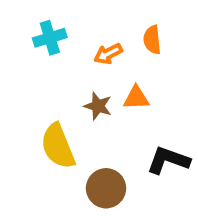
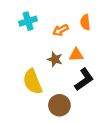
black L-shape: (168, 160) -> (84, 79), moved, turned 125

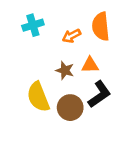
orange semicircle: (85, 22) -> (101, 26), size x1.5
brown circle: (59, 105) -> (70, 108), moved

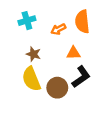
brown star: (65, 70) -> (33, 54), moved

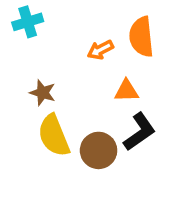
cyan cross: (27, 21) -> (28, 22), moved
brown star: (33, 54) -> (43, 93), moved

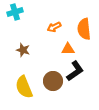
orange semicircle: (141, 37) -> (84, 29), moved
yellow semicircle: (54, 136) -> (24, 87), moved

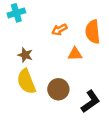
black L-shape: (75, 71) -> (90, 101), moved
yellow semicircle: (24, 87) -> (26, 82), moved

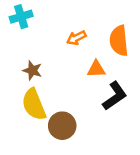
brown circle: (58, 89) -> (62, 126), moved
black L-shape: (90, 101) -> (115, 96), moved

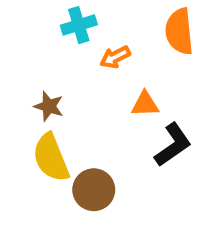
cyan cross: (21, 17) -> (79, 25), moved
orange semicircle: (119, 41) -> (179, 31), moved

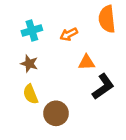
cyan cross: (79, 25) -> (32, 31), moved
yellow semicircle: (51, 158) -> (31, 94), size x0.7

